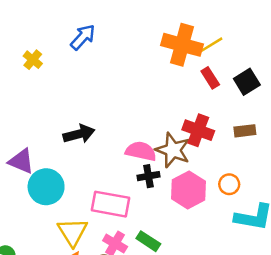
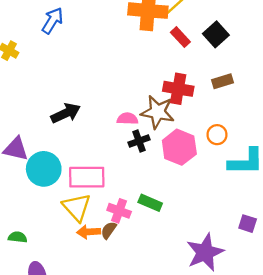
pink semicircle: (141, 151) -> (127, 119), size x0.7
pink rectangle: (110, 204) -> (87, 177), moved

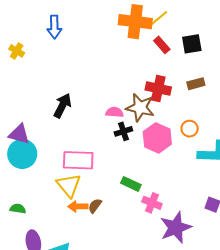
blue arrow: (53, 21) -> (54, 27), turned 145
black square: (216, 34) -> (192, 44), turned 30
black arrow: (66, 113) -> (62, 106), turned -40
cyan circle: (44, 169) -> (22, 154), moved
pink cross: (119, 211) -> (152, 203), moved

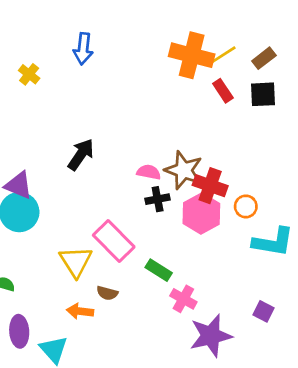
brown rectangle: (196, 84) -> (264, 58), moved, turned -30
red cross: (158, 89) -> (210, 186), moved
pink rectangle: (78, 160) -> (114, 241), moved, turned 36
orange arrow: (78, 206) -> (80, 311), moved
brown semicircle: (95, 206) -> (107, 293), turned -119

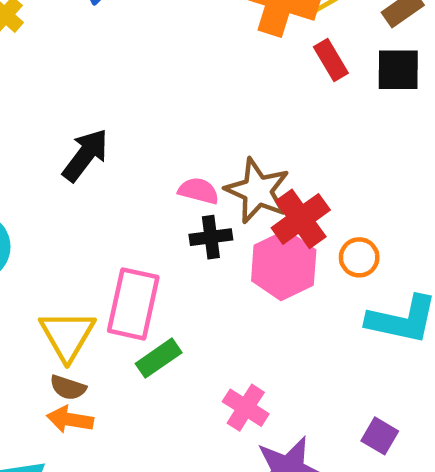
red cross: (210, 186) -> (301, 219), turned 32
pink rectangle: (114, 241) -> (133, 304), turned 54
green rectangle: (159, 270) -> (159, 358), moved, turned -70
brown semicircle: (107, 293) -> (68, 388), moved

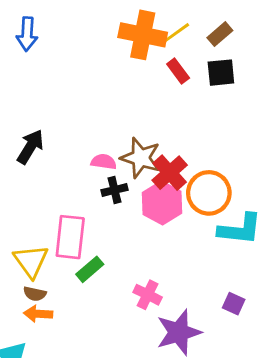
orange circle: (359, 257) -> (209, 193), size x1.8

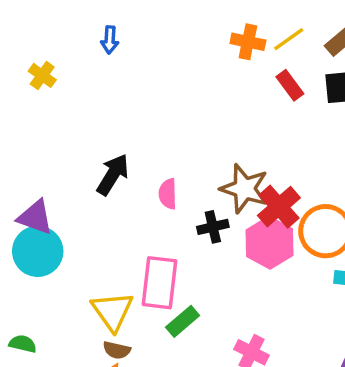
blue arrow: (27, 34) -> (110, 40), size x0.7
orange cross: (143, 35) -> (248, 42), size x0.6
pink semicircle: (104, 162) -> (168, 194), moved, turned -100

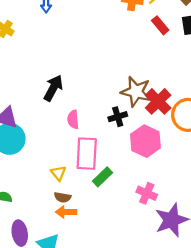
pink semicircle: (168, 194) -> (73, 119), moved
pink hexagon: (270, 243) -> (145, 141), moved
yellow triangle: (112, 311) -> (58, 173), size x0.6

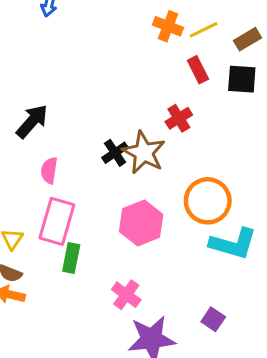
red cross: (158, 101) -> (179, 118), moved, size x0.7
black cross: (118, 117) -> (115, 153), moved, turned -30
green rectangle: (103, 177) -> (71, 258), turned -48

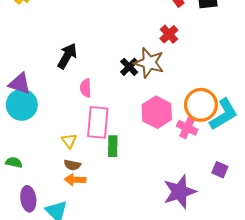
orange circle: (208, 201) -> (201, 105), moved
cyan L-shape: (233, 244) -> (224, 114), turned -36
pink cross: (126, 295) -> (187, 128), moved

